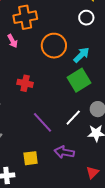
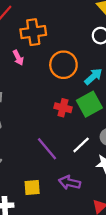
red cross: (25, 83) -> (63, 108), moved

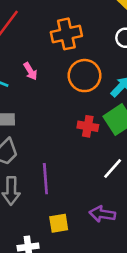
orange cross: (33, 32) -> (66, 34), moved
purple line: (47, 149) -> (45, 179), moved, turned 40

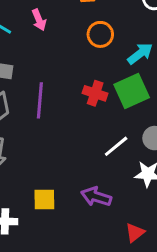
orange circle: (85, 76) -> (100, 34), size x0.7
purple line: (45, 179) -> (40, 100), moved

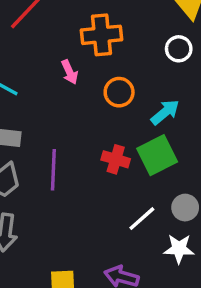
pink arrow: (39, 20) -> (70, 72), moved

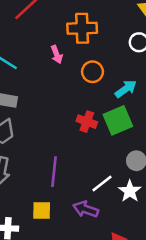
purple line: (53, 170) -> (54, 172), moved
white line: (142, 219) -> (102, 184), moved
white star: (179, 249) -> (130, 191), turned 30

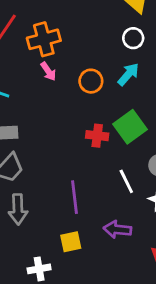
orange cross: (82, 28) -> (44, 39), moved
cyan arrow: (126, 89) -> (128, 74), moved
white line: (102, 184) -> (126, 181), moved, turned -65

